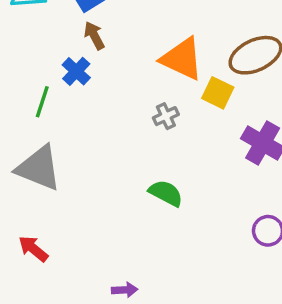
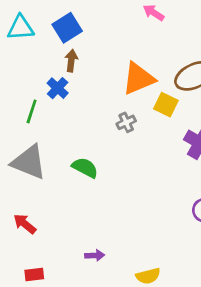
brown arrow: (94, 35) -> (71, 61), turned 35
orange triangle: (182, 59) -> (138, 79), turned -48
green semicircle: (166, 193) -> (85, 168), moved

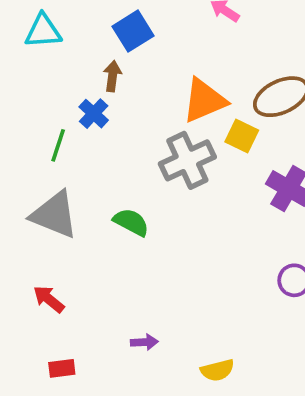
blue square: (67, 28) -> (133, 31), moved
gray cross: (126, 122) -> (187, 160), size x2.0

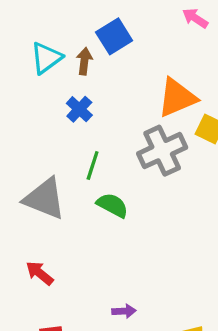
cyan triangle: (43, 31) -> (46, 58), moved, turned -32
brown arrow: (112, 76) -> (84, 61), moved
green line: (58, 145) -> (93, 165), moved

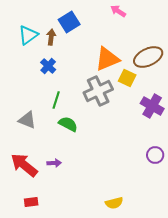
gray triangle: (45, 199) -> (27, 120), size x0.7
red arrow: (40, 273) -> (24, 165), size x1.6
purple arrow: (124, 311) -> (54, 163), moved

